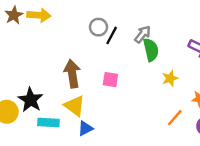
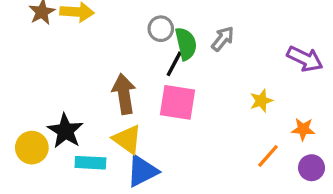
black line: (112, 35) -> (174, 64), moved
green semicircle: (151, 50) -> (186, 44), moved
pink square: (110, 80) -> (178, 102), size x1.6
blue triangle: (85, 128) -> (142, 171), size x1.5

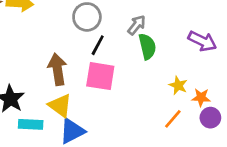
gray circle: (161, 29) -> (87, 17), size x1.4
green semicircle: (186, 44) -> (147, 46), moved
yellow star: (261, 101) -> (178, 85), moved, turned -30
purple circle: (312, 168) -> (210, 118), moved

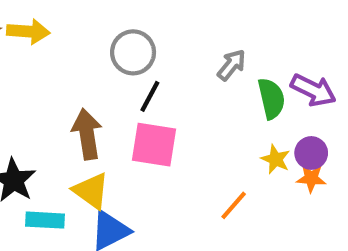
gray arrow: (137, 25) -> (232, 65), moved
green semicircle: (147, 46) -> (271, 99), moved
purple circle: (210, 118) -> (311, 153), moved
orange line: (173, 119) -> (234, 205), moved

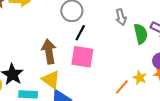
gray arrow: (232, 65) -> (121, 17), turned 126
yellow star: (276, 159) -> (140, 78), moved

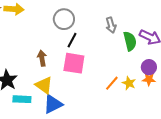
brown arrow: (49, 52) -> (42, 58), size x0.7
orange line: (122, 87) -> (112, 83), moved

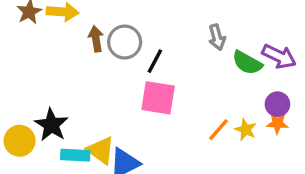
gray circle: (64, 19) -> (125, 42), moved
green semicircle: (130, 41) -> (247, 63), turned 132
brown arrow: (42, 58) -> (96, 39), moved
yellow triangle: (44, 85) -> (101, 150), moved

